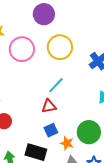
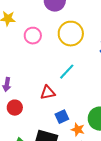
pink circle: (22, 49) -> (33, 36), size x0.7
red triangle: (49, 106) -> (48, 93), moved

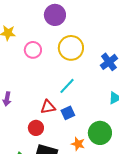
red circle: (15, 108) -> (36, 128), moved
blue square: (62, 117) -> (68, 113), moved

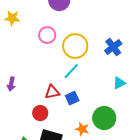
yellow circle: (71, 48) -> (75, 46), moved
pink circle: (33, 50) -> (47, 35), moved

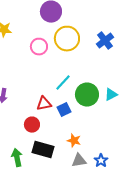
yellow circle: (75, 46) -> (67, 39), moved
blue cross: (113, 47) -> (105, 41), moved
green circle: (104, 118) -> (87, 95), moved

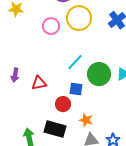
red triangle: (44, 104) -> (39, 83), moved
blue square: (64, 110) -> (76, 89), turned 32
red circle: (32, 125) -> (63, 104), moved

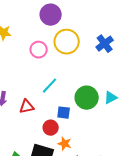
cyan line: (75, 62) -> (50, 86), moved
orange star: (86, 120) -> (65, 144), moved

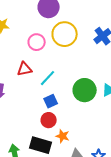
red triangle: (27, 107) -> (25, 69), moved
blue square: (64, 113) -> (51, 101), moved, turned -32

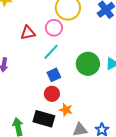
pink circle: (37, 42) -> (54, 28), moved
red triangle: (25, 69) -> (28, 33), moved

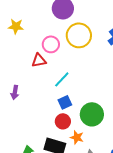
pink circle: (54, 28) -> (51, 44), moved
green circle: (88, 64) -> (92, 114), moved

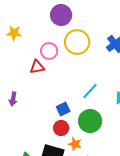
cyan line: (62, 79) -> (90, 91), moved

